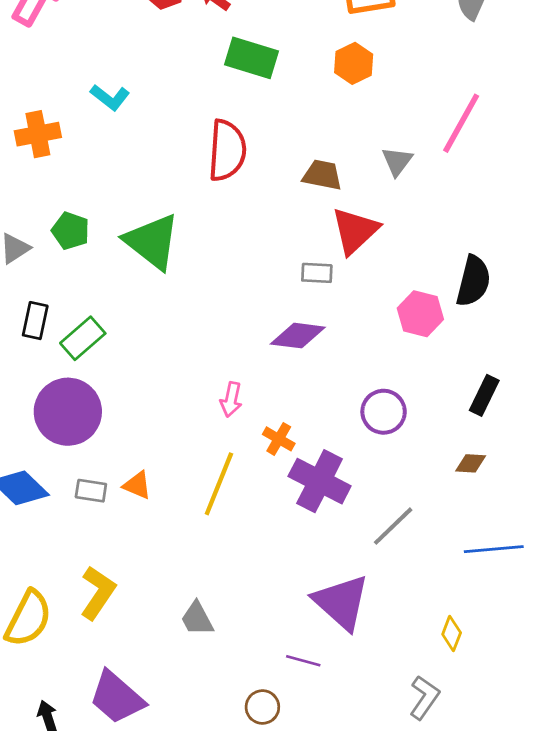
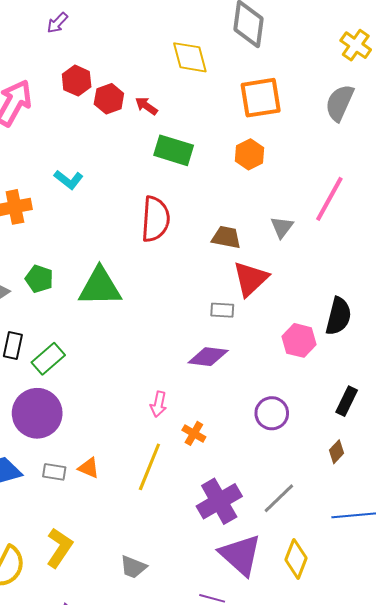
green triangle: (152, 242) -> (100, 287), turned -39
brown diamond: (471, 463) -> (336, 452), turned -50
purple cross: (320, 481) -> (219, 501), moved, turned 33
gray trapezoid: (197, 619) -> (133, 567), turned -40
yellow diamond: (452, 634) -> (296, 559), moved, size x1.5

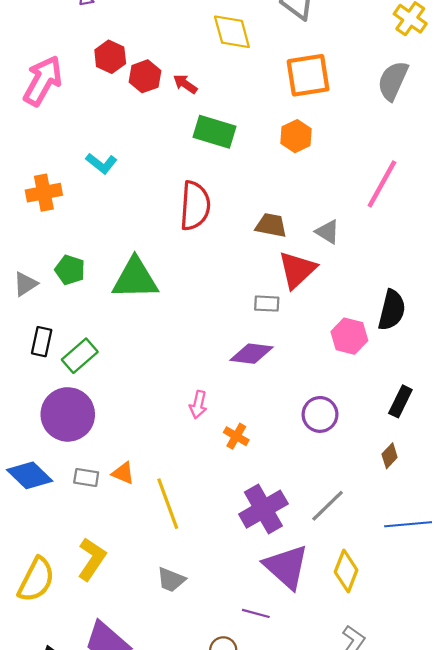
gray triangle: (282, 227) -> (328, 232), moved, turned -35
yellow line: (149, 467) -> (168, 504), moved, turned -42

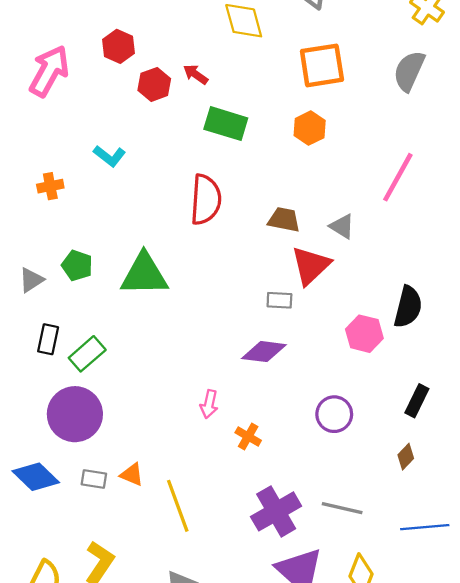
red hexagon: (145, 76) -> (154, 84), moved
orange cross: (44, 193) -> (50, 186), size x0.7
gray line: (328, 506) -> (342, 508), turned 57

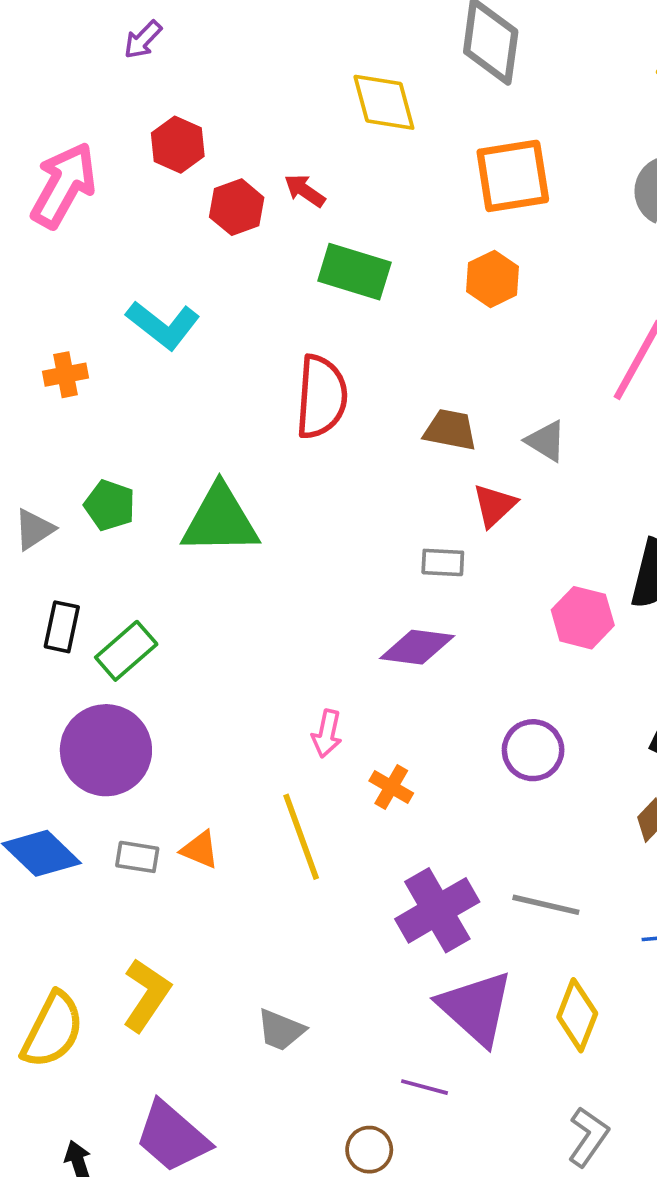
cyan L-shape: (110, 156) -> (163, 325), size x1.4
red triangle: (311, 265) -> (494, 505), size x0.7
yellow line: (178, 506) -> (301, 837), moved

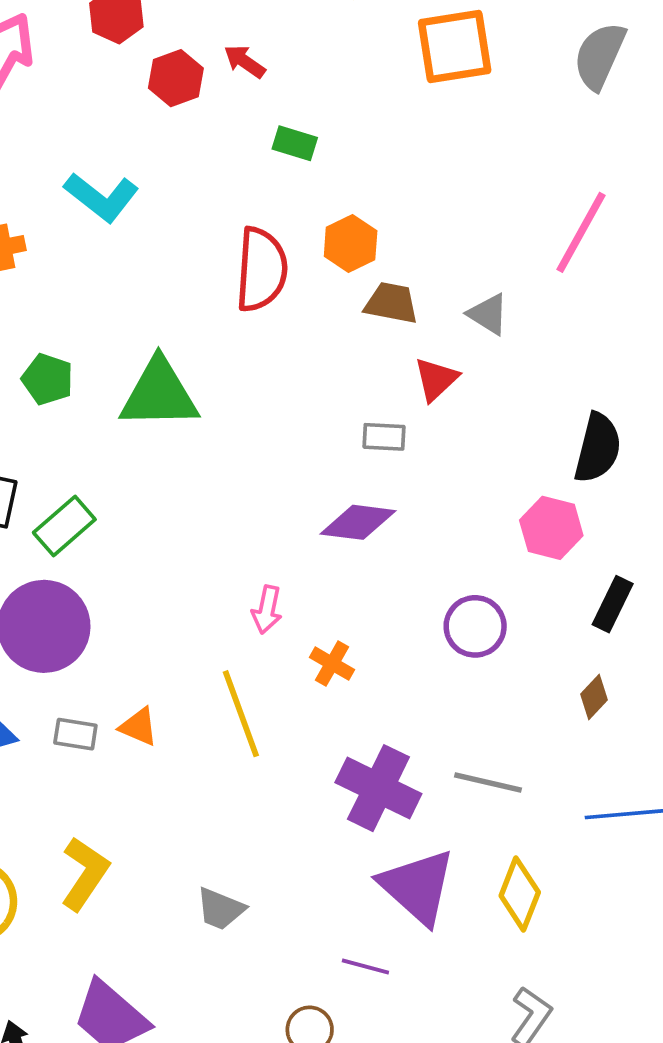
green rectangle: (354, 272) -> (295, 143), size x0.6
orange hexagon: (493, 279) -> (351, 244), moved
pink hexagon: (583, 618) -> (551, 528), moved
purple cross: (437, 910) -> (378, 788), turned -34

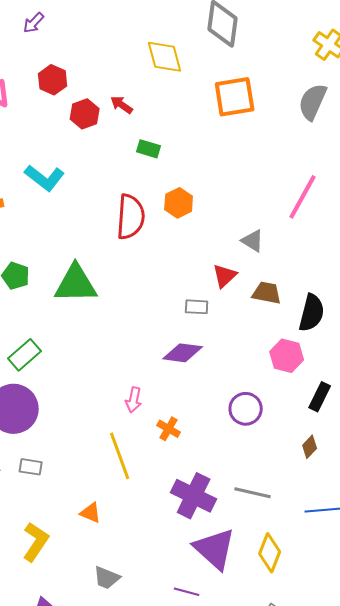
brown trapezoid: (391, 303) -> (267, 293), moved
orange triangle: (139, 727) -> (91, 513), moved
gray trapezoid: (220, 909) -> (107, 578), moved

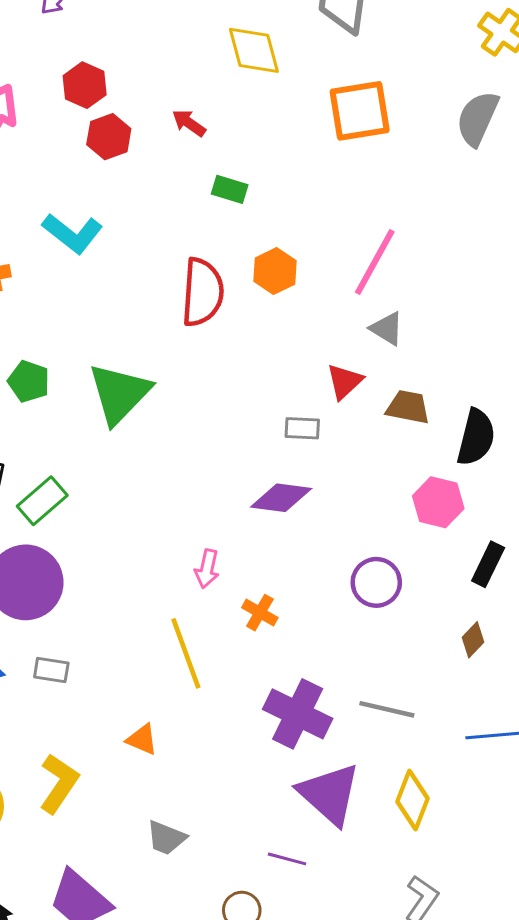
red hexagon: (85, 114) -> (109, 137), moved
pink line: (303, 197) -> (375, 262), moved
green triangle: (76, 284) -> (119, 393), turned -45

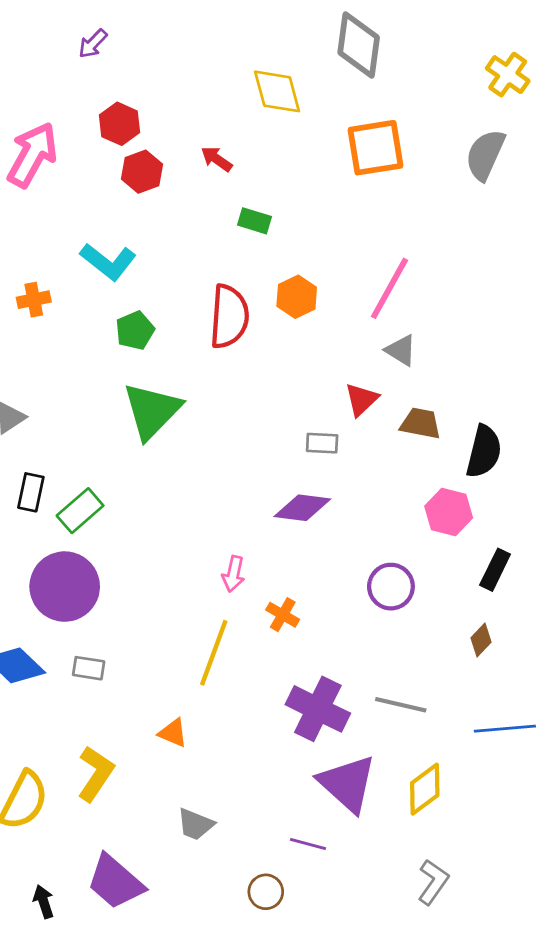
green pentagon: (29, 381) -> (135, 331), moved, turned 30
yellow line: (186, 653) -> (214, 653), turned 40
yellow diamond: (413, 800) -> (425, 789), turned 32

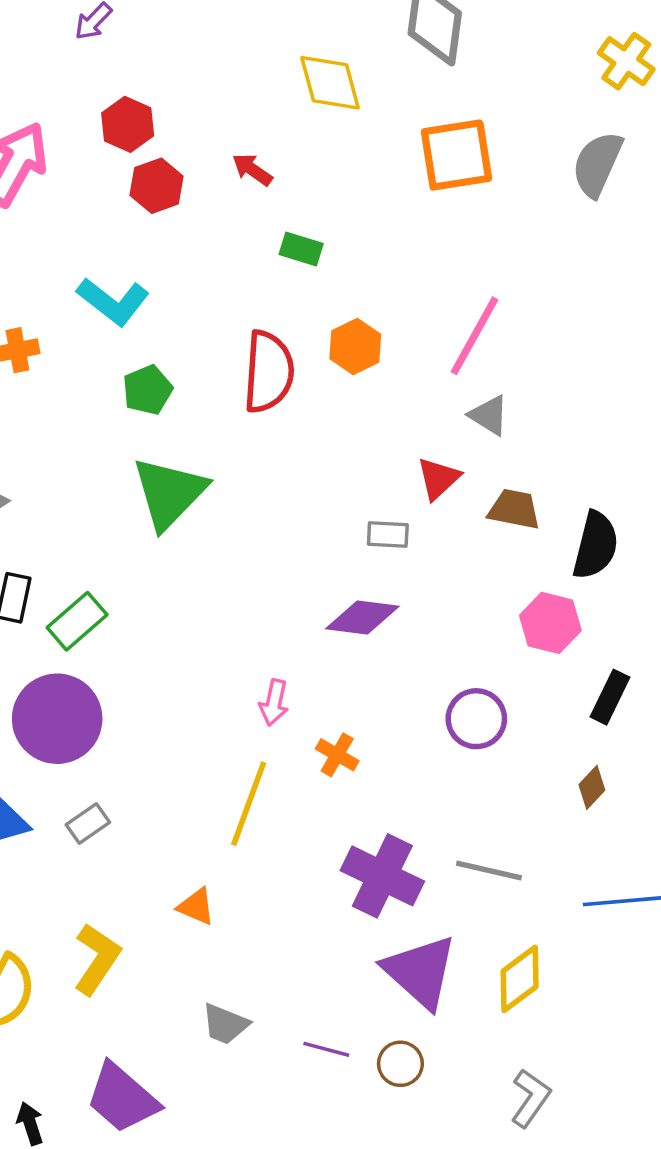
gray rectangle: (89, 668) -> (88, 824), turned -44
purple line: (308, 844) -> (326, 1049), moved
brown circle: (266, 892) -> (400, 1064), moved

